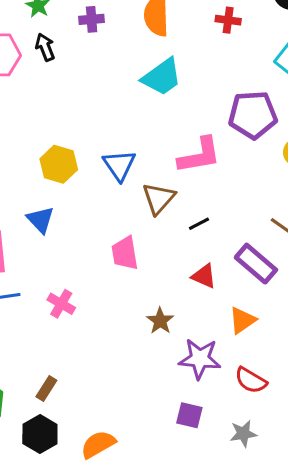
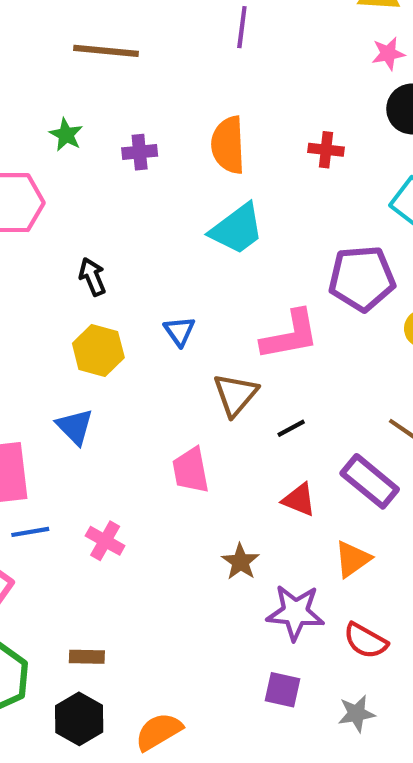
black arrow: (45, 47) -> (92, 277), moved
blue triangle: (119, 165) -> (179, 331), moved, size x0.7
brown rectangle: (46, 389) -> (87, 657), turned 60

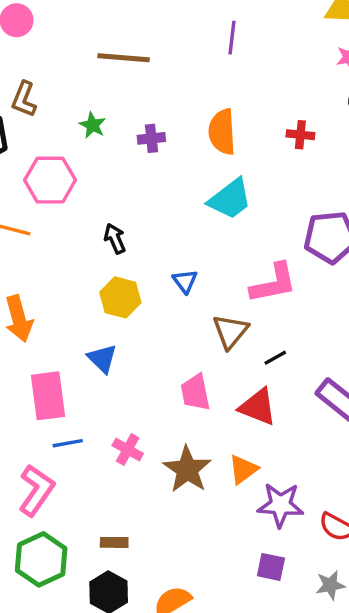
red triangle: (299, 500) -> (258, 407), moved, size x1.4
orange triangle: (353, 559) -> (243, 469), moved
brown star: (240, 562) -> (187, 469), moved, size x1.6

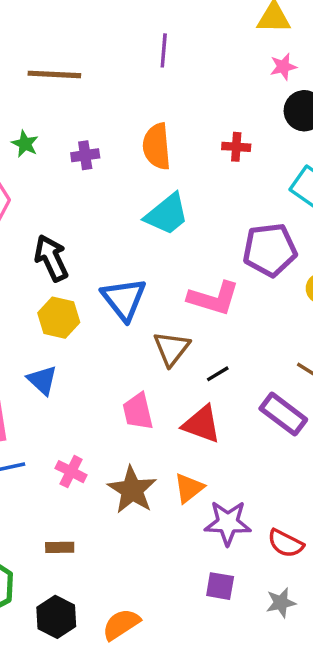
black arrow: (115, 239) -> (51, 258), size x1.5
blue triangle: (185, 281) -> (124, 299), size x1.8
pink L-shape: (273, 283) -> (214, 298), turned 30
brown rectangle: (114, 542) -> (60, 547), moved

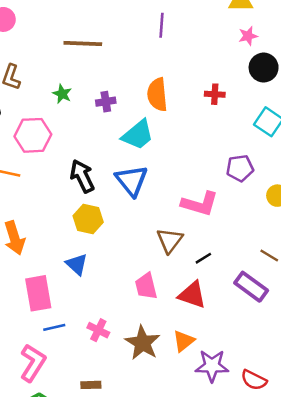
cyan trapezoid: (167, 214) -> (138, 135), moved
purple pentagon: (270, 250) -> (240, 168), size x0.7
blue triangle: (124, 299) -> (132, 181), moved

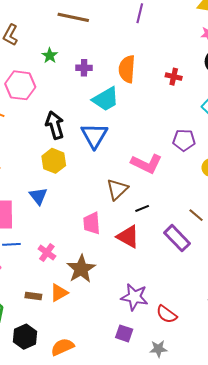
orange triangle: (184, 341) -> (59, 293), moved

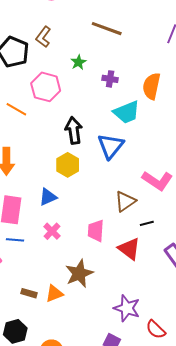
blue triangle: (38, 196) -> (48, 197), turned 36
pink cross: (47, 253) -> (52, 231), moved

